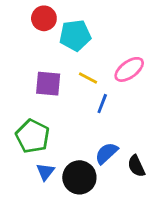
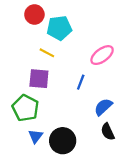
yellow line: (88, 78) -> (47, 53), moved
purple square: (48, 84) -> (39, 79), moved
blue semicircle: (106, 153) -> (103, 107), moved

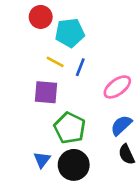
pink ellipse: (102, 55) -> (117, 87), moved
blue line: (81, 82) -> (80, 67), moved
green pentagon: (25, 108) -> (70, 128), moved

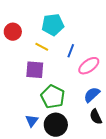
red circle: (41, 17) -> (13, 32), moved
blue line: (80, 67) -> (71, 51), moved

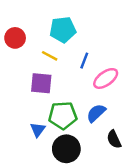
blue semicircle: (92, 95) -> (96, 113), moved
green pentagon: (53, 97) -> (63, 115), turned -30
blue triangle: (32, 121) -> (38, 130), moved

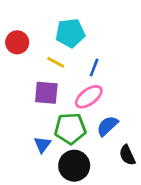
pink ellipse: (106, 78) -> (89, 97), moved

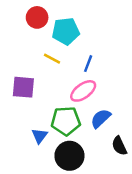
red circle: (17, 42) -> (37, 17), moved
purple square: (46, 93) -> (23, 87), moved

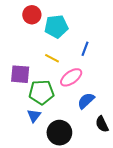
yellow line: (52, 59) -> (52, 58), moved
blue line: (88, 64) -> (85, 49), moved
green pentagon: (66, 121) -> (41, 92), moved

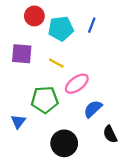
blue line: (85, 49) -> (92, 25), moved
purple square: (20, 74) -> (22, 54), moved
blue triangle: (34, 116) -> (18, 122), moved

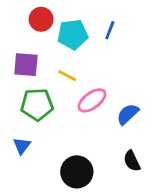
green pentagon: (45, 100) -> (37, 105), moved
blue semicircle: (93, 109) -> (128, 114), moved

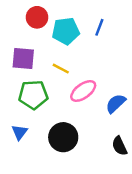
black circle: (77, 172) -> (63, 137), moved

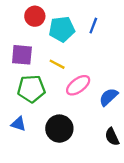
blue triangle: (20, 132) -> (18, 124), turned -49

